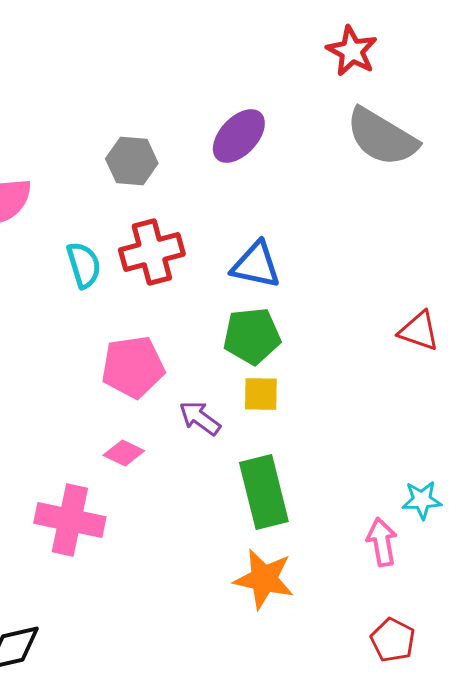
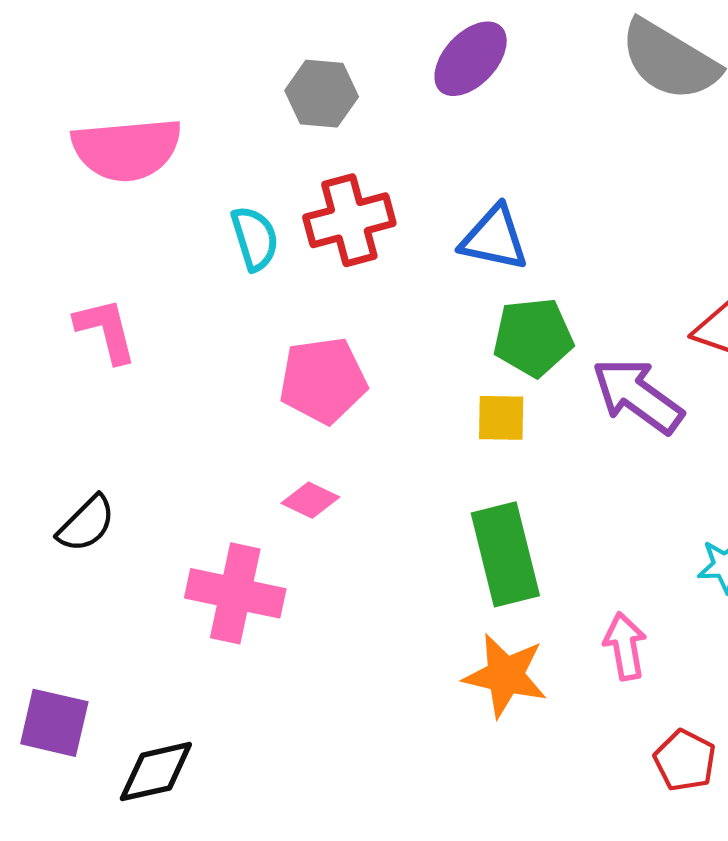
green pentagon: (252, 336) -> (533, 337), moved
purple arrow: (200, 418) -> (638, 396), moved, size x1.6
pink arrow: (382, 542) -> (625, 646), moved

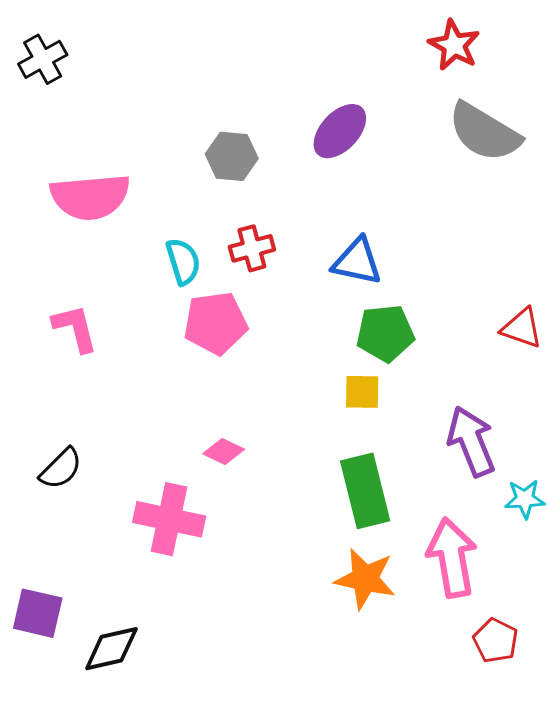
red cross: (349, 220) -> (252, 248), size x0.7
pink pentagon: (323, 380) -> (216, 323), moved
purple arrow: (638, 396) -> (471, 441), moved, turned 32
pink arrow: (625, 646) -> (452, 558), size x1.6

